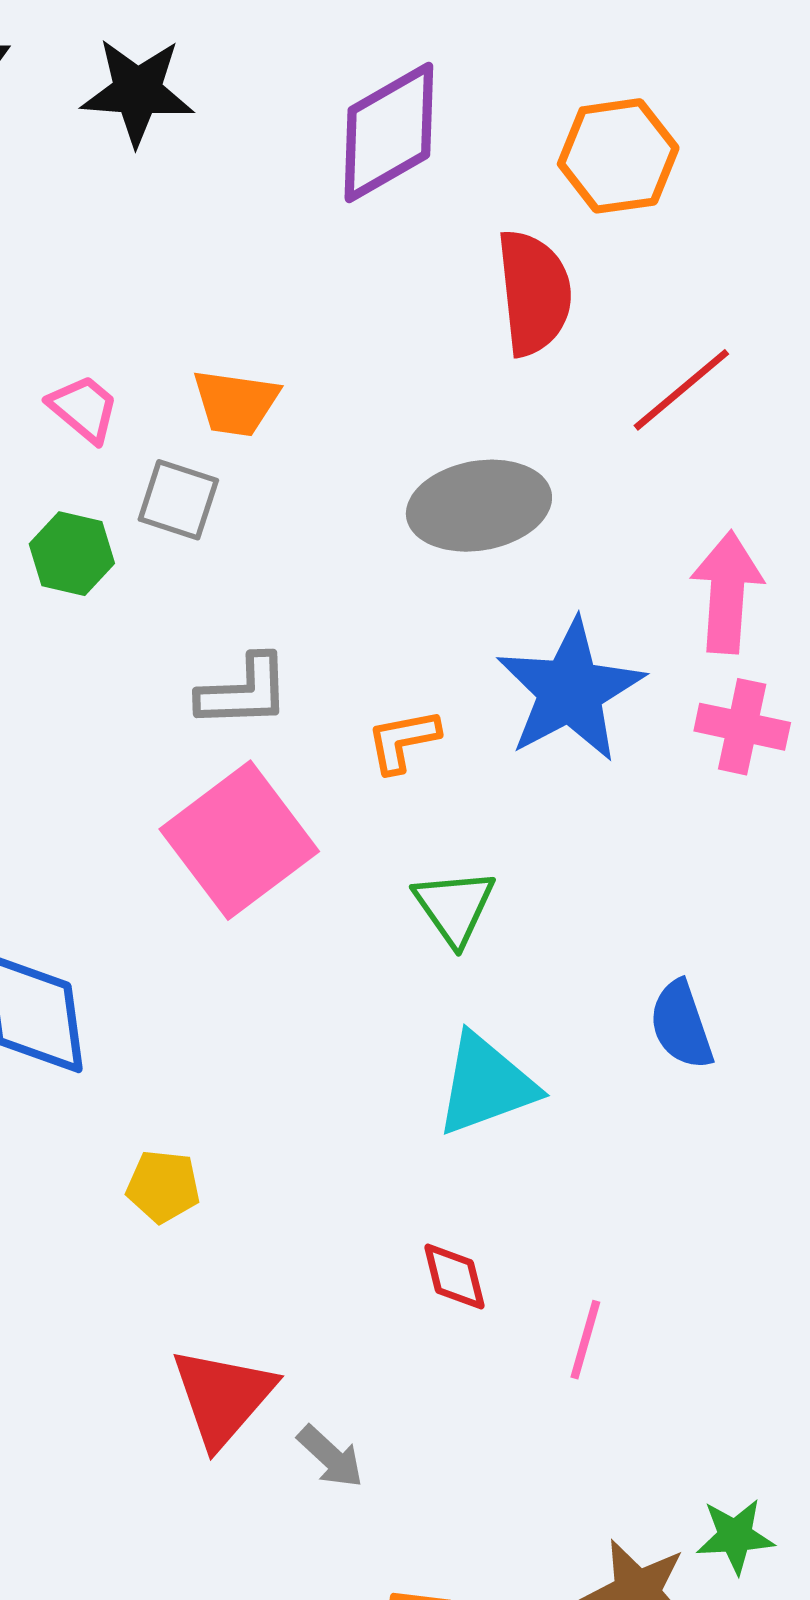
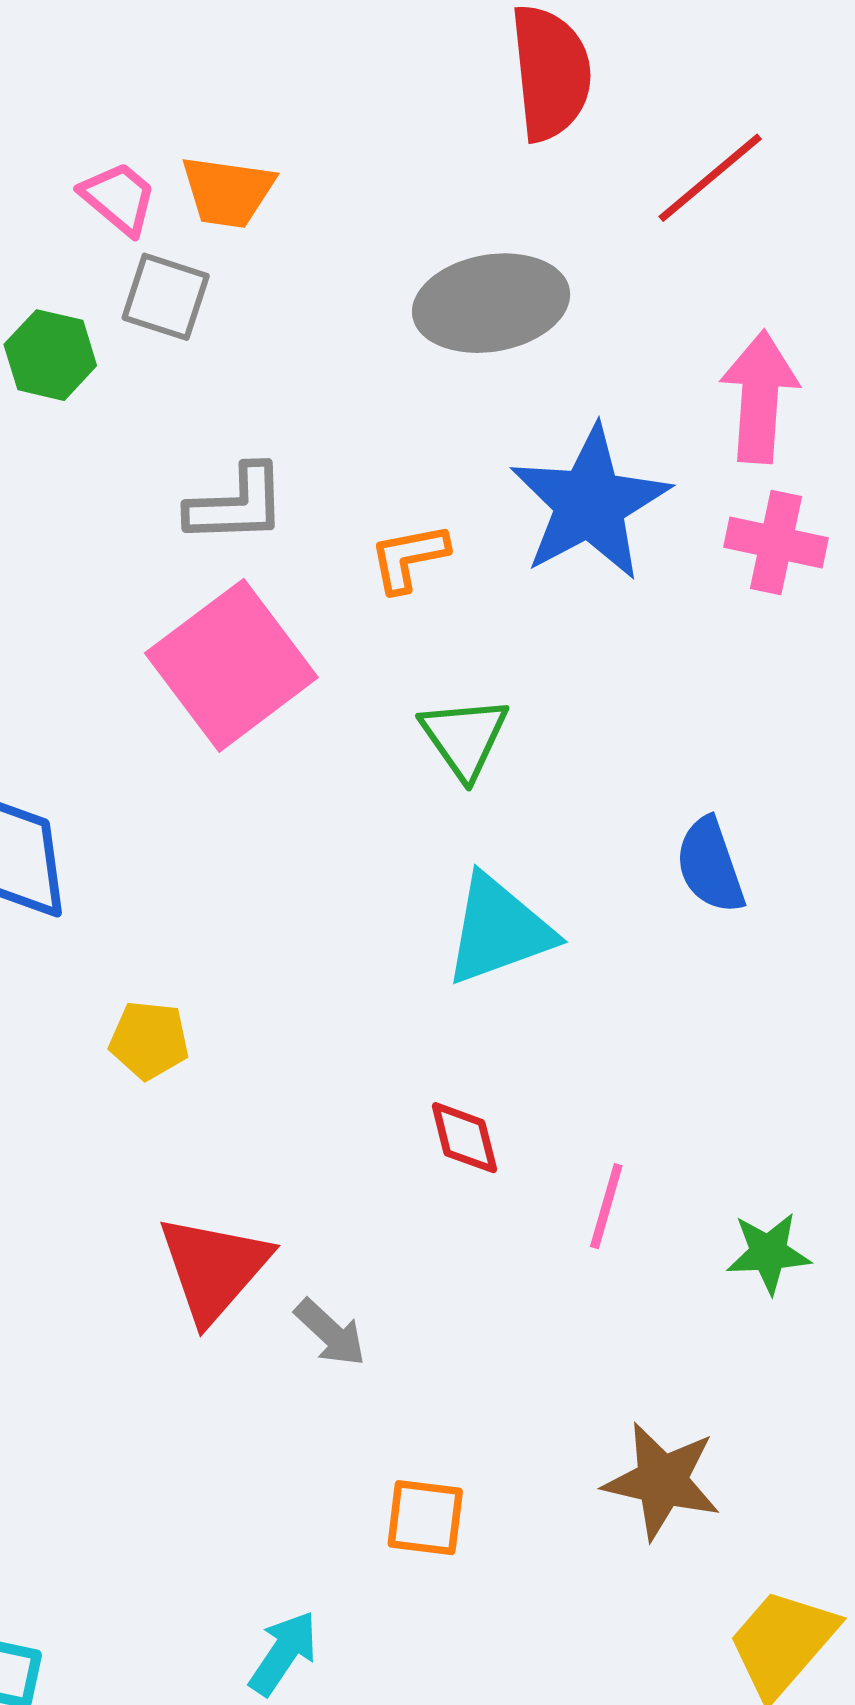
pink trapezoid: (84, 409) -> (119, 198), moved
green star: (735, 1536) -> (768, 1253), moved

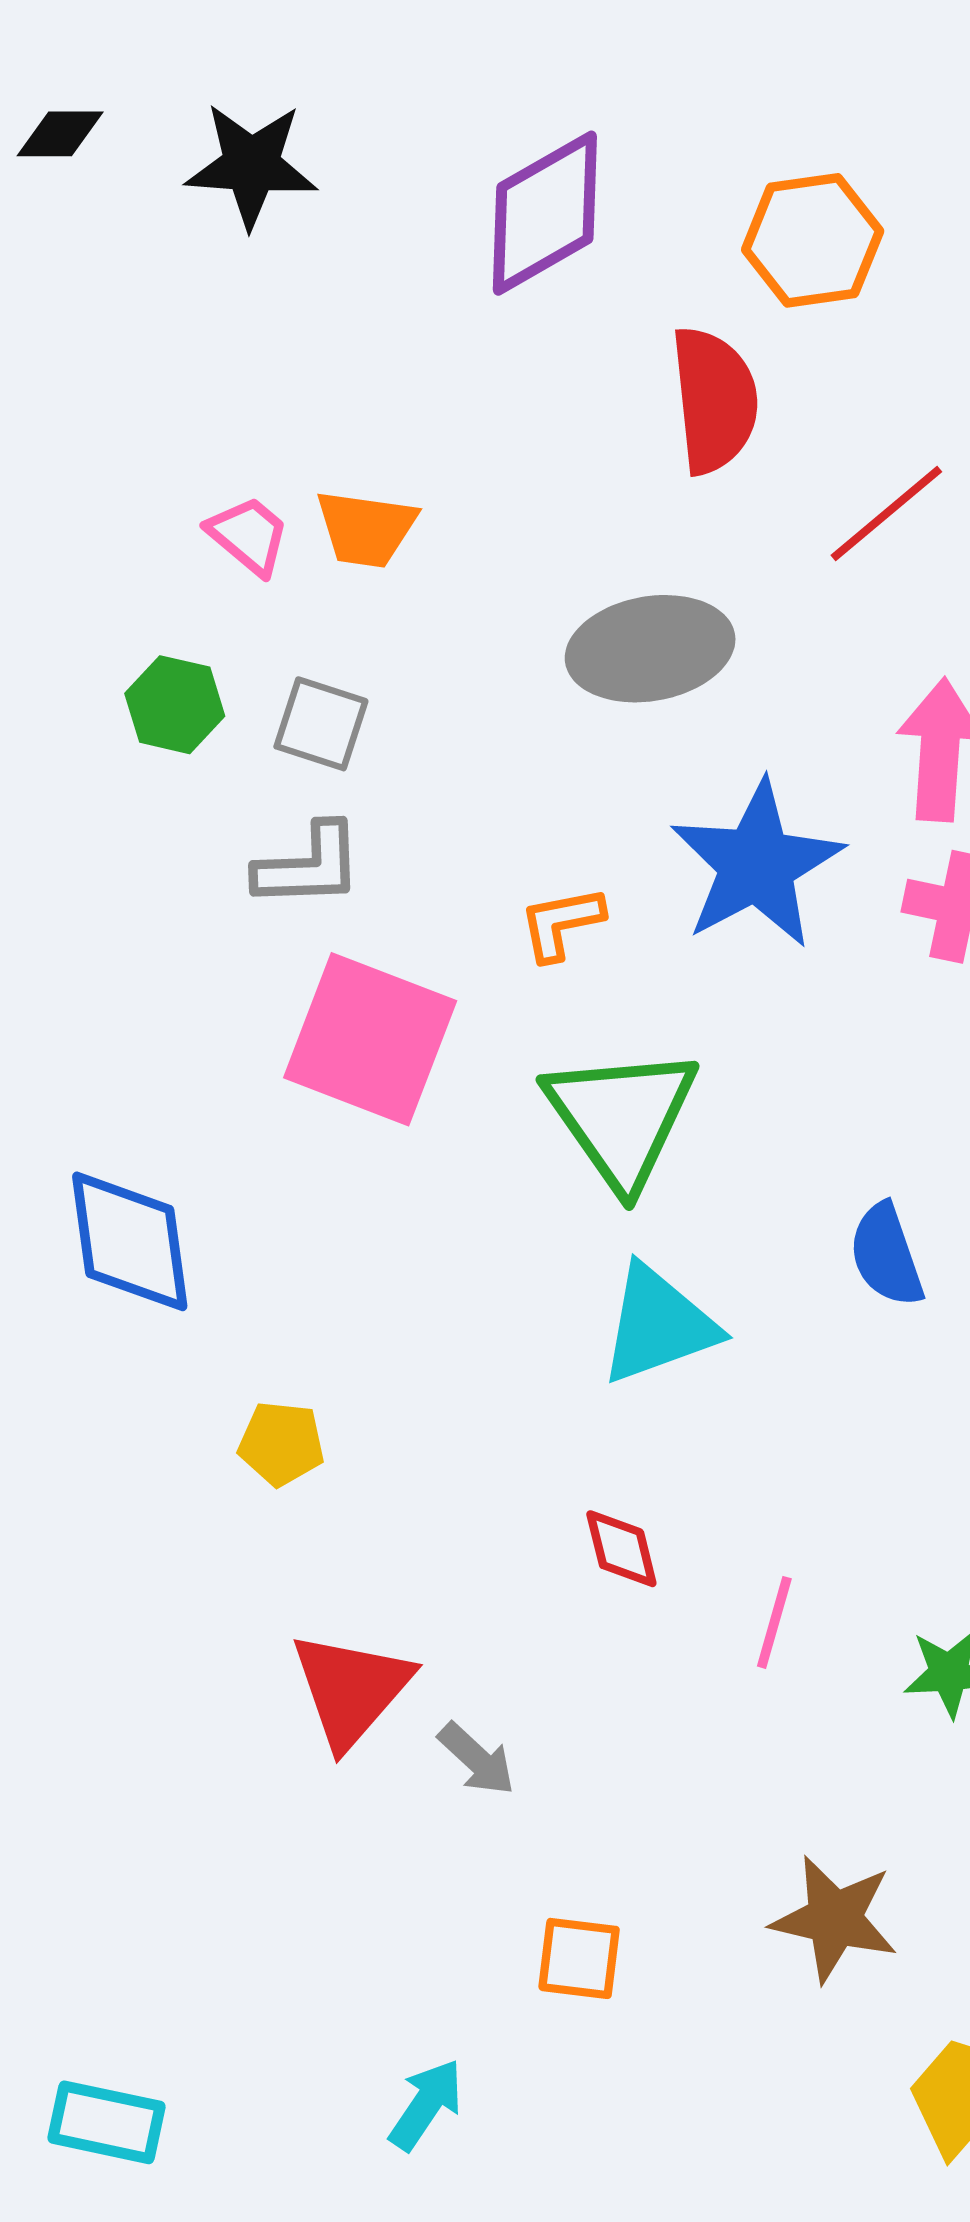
gray square: (166, 297) -> (321, 724), moved
gray L-shape: (237, 504) -> (309, 866), moved
pink square: (231, 665) -> (370, 1039), turned -32
green triangle: (464, 737) -> (621, 1117), size x1.6

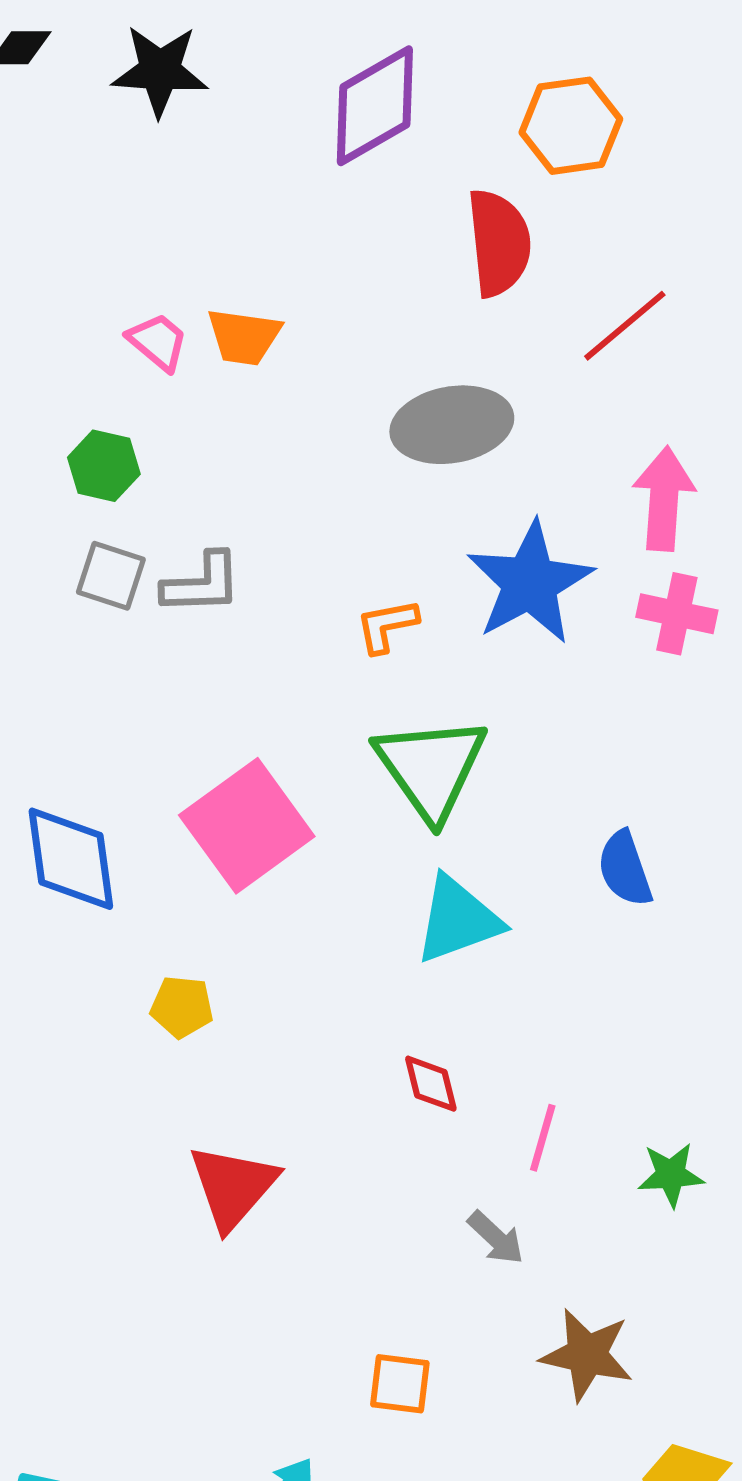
gray square: (321, 724) -> (111, 576), moved
pink square: (370, 1039) -> (247, 826), moved, turned 33
gray arrow: (477, 1759) -> (496, 1238), moved

